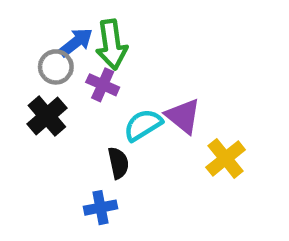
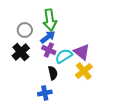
blue arrow: (76, 42) -> (48, 37), moved
purple cross: (103, 85) -> (49, 50), moved
yellow cross: (226, 158) -> (84, 71), moved

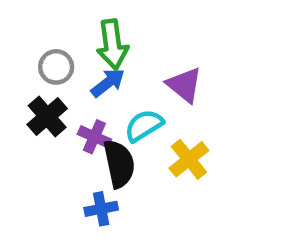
purple cross: (49, 50) -> (94, 137), moved
purple triangle: (82, 52) -> (184, 85), moved
black semicircle: (53, 73) -> (119, 164), size x1.5

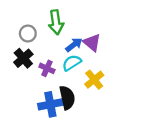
blue arrow: (108, 83) -> (74, 45), moved
black semicircle: (119, 164) -> (67, 98), moved
blue cross: (101, 209) -> (50, 104), size x1.5

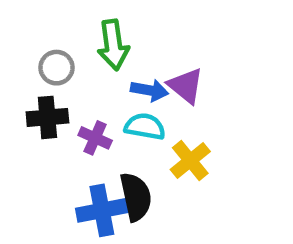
blue arrow: (74, 45) -> (149, 90), turned 48
black cross: (23, 58) -> (47, 117), turned 36
cyan semicircle: (72, 63) -> (145, 127), turned 42

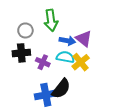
yellow cross: (190, 161) -> (81, 62), moved
black semicircle: (136, 197) -> (61, 89), turned 50

